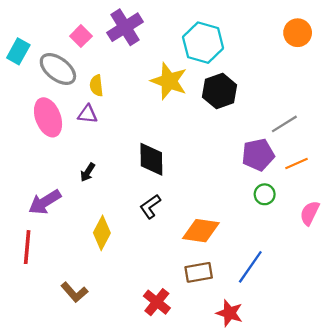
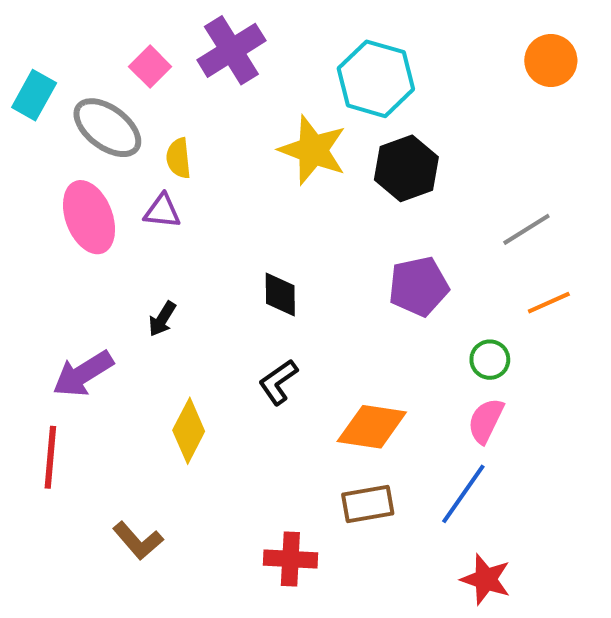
purple pentagon: (258, 155) -> (419, 286), moved
black diamond: (151, 159) -> (280, 294), size x0.7
pink semicircle: (310, 213) -> (486, 421), moved
red cross: (157, 302) -> (290, 559), turned -36
red star: (229, 313) -> (486, 579), moved

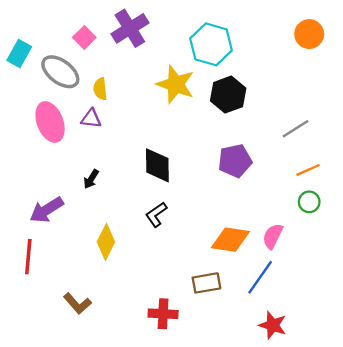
black diamond: (280, 294) -> (157, 165), size x1.4
green circle: (490, 360) -> (309, 202), moved
orange diamond: (372, 427) -> (230, 240), moved

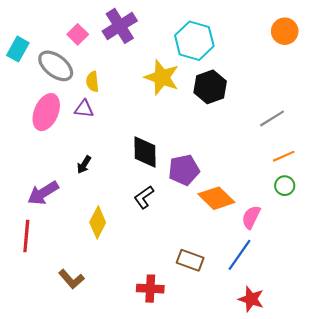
pink ellipse: (50, 122) -> (46, 112), turned 44
purple pentagon: (235, 161) -> (184, 170), moved
orange diamond: (230, 240) -> (216, 198), moved, turned 36
brown rectangle: (206, 283) -> (190, 260), turned 30

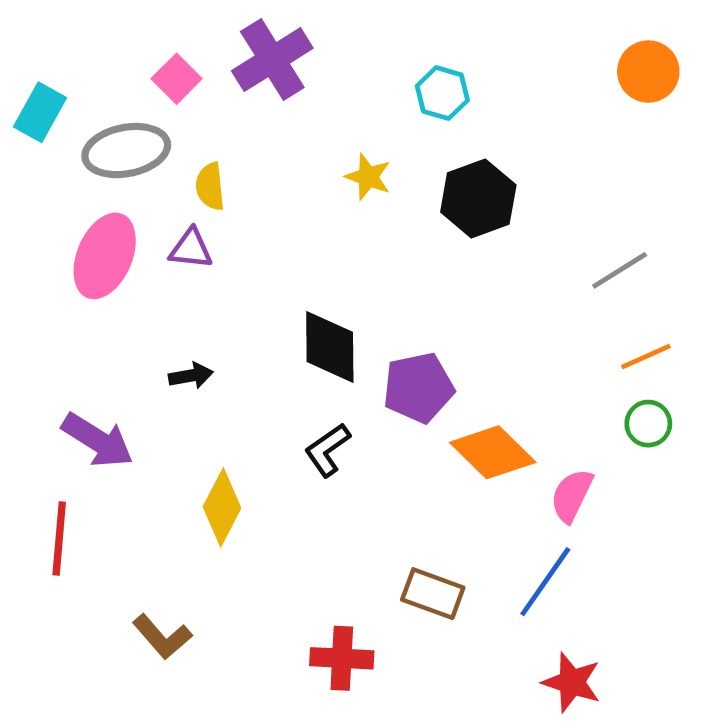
cyan hexagon: (194, 41) -> (442, 93), size x0.6
gray ellipse: (56, 66) -> (126, 151), turned -48
yellow star: (162, 77) -> (368, 177), size x0.6
black arrow: (84, 165) -> (191, 376), turned -132
purple arrow: (43, 193) -> (97, 440), turned -116

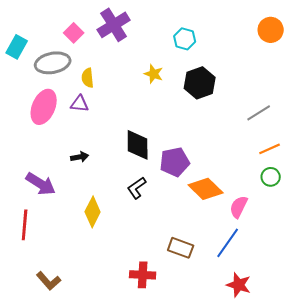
brown L-shape: (162, 637) -> (49, 281), moved

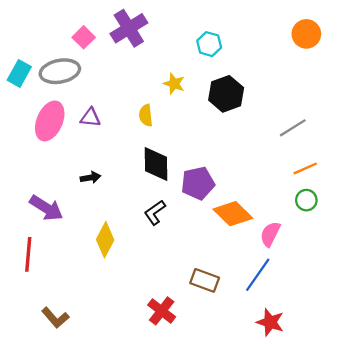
cyan rectangle: (17, 47) -> (19, 73), moved
yellow semicircle: (88, 78) -> (146, 115), moved
red cross: (143, 275) -> (162, 311), turned 35

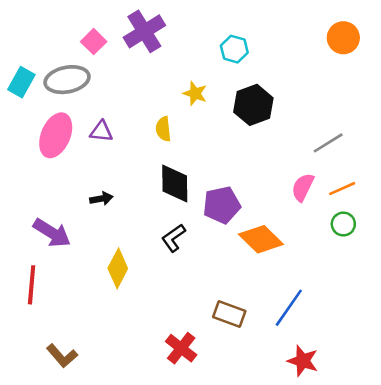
pink semicircle: (270, 234) -> (303, 187), moved

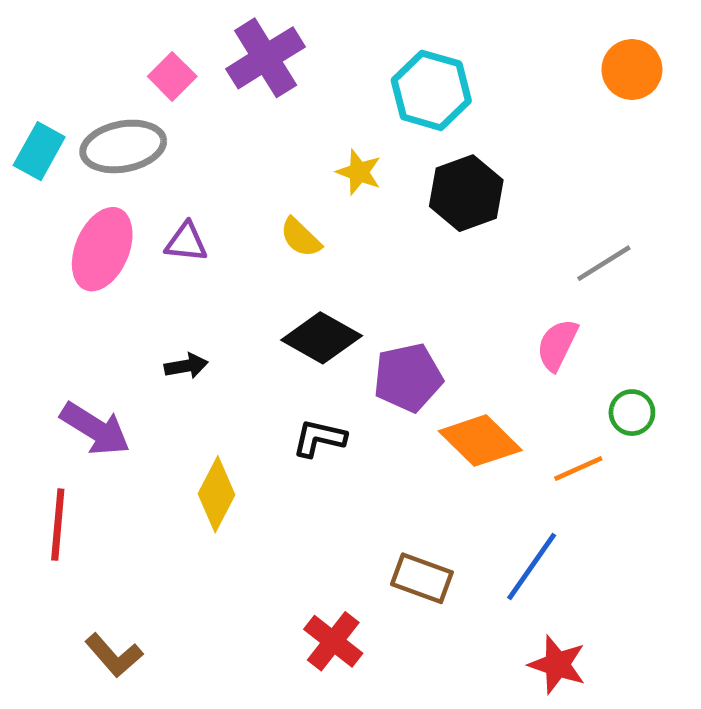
cyan hexagon: (234, 49) -> (431, 90), size x1.5
yellow semicircle: (163, 129) -> (301, 238), turned -40
black diamond: (175, 183) -> (322, 338), turned -60
orange line: (342, 189) -> (578, 469), moved
black L-shape: (174, 238) -> (319, 438), turned 48

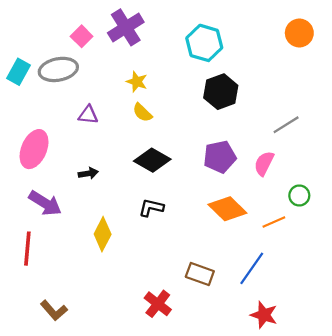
yellow star: (359, 172) -> (137, 82), moved
pink ellipse: (102, 249) -> (34, 149), moved
purple pentagon: (408, 378) -> (220, 157), moved

